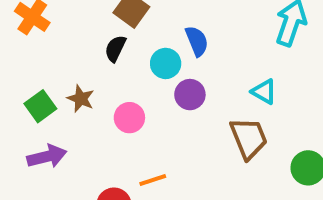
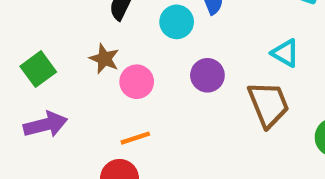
purple circle: (190, 95) -> (207, 75), moved
brown star: (81, 99) -> (104, 59), moved
orange line: (153, 180) -> (135, 138), moved

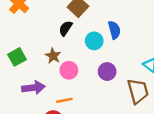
purple arrow: (45, 125) -> (33, 88), moved

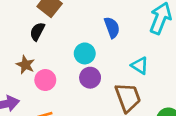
blue semicircle: (114, 30) -> (112, 28), moved
cyan circle: (94, 41) -> (85, 53), moved

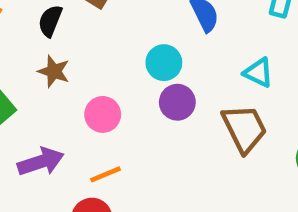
black semicircle: (37, 31) -> (50, 21), moved
brown star: (25, 65) -> (54, 71), moved

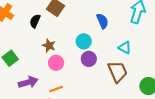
brown star: (54, 71) -> (49, 46), moved

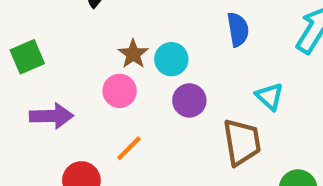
cyan circle: (84, 41) -> (171, 59), moved
brown star: (49, 46) -> (133, 54), moved
orange line: (56, 89) -> (129, 148), moved, turned -40

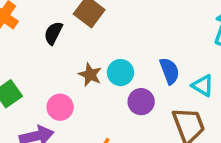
blue semicircle: (238, 29) -> (170, 71), moved
pink circle: (120, 91) -> (60, 107), moved

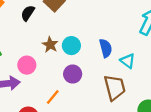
purple circle: (141, 102) -> (73, 74), moved

